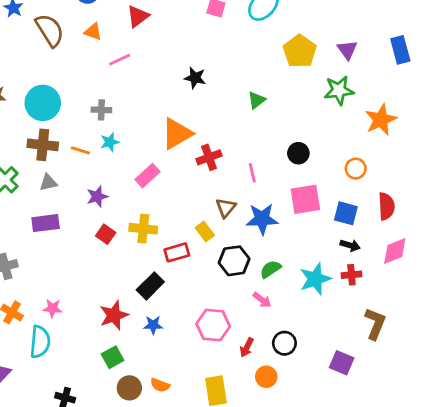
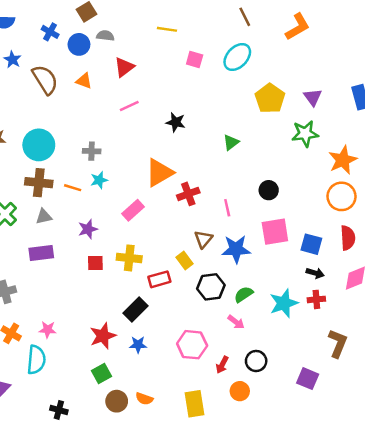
pink line: (120, 60) -> (129, 106), moved
orange circle: (356, 169) -> (342, 196), moved, size x1.5
red square: (106, 234) -> (95, 263), turned -36

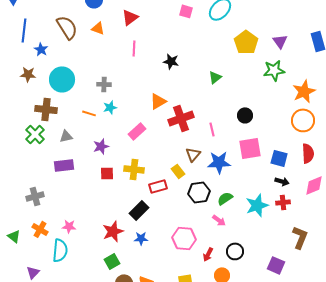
blue star: (12, 60) -> (41, 49), moved
pink line: (129, 106) -> (134, 48), turned -63
orange triangle: (159, 173) -> (158, 101), size x0.7
brown cross: (39, 183) -> (46, 109), moved
red cross: (188, 194) -> (181, 118), size x1.4

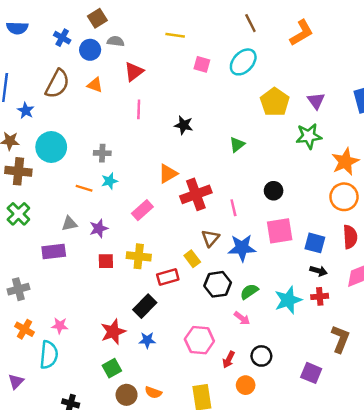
brown semicircle: (67, 27) -> (57, 84), turned 60
brown cross: (46, 109) -> (18, 171), moved
gray triangle: (66, 136) -> (69, 224), moved

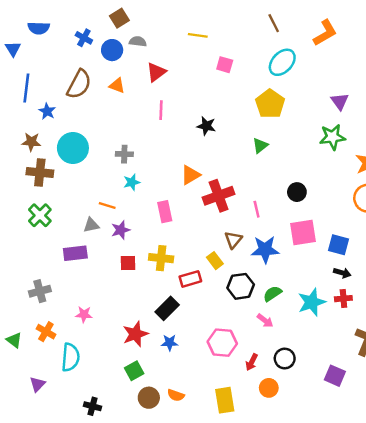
cyan ellipse: (243, 62) -> (282, 62), moved
yellow pentagon: (275, 102) -> (270, 104), moved
orange line: (84, 188) -> (107, 206), moved
pink rectangle: (142, 210) -> (165, 212), turned -60
pink star: (60, 326) -> (84, 314), moved

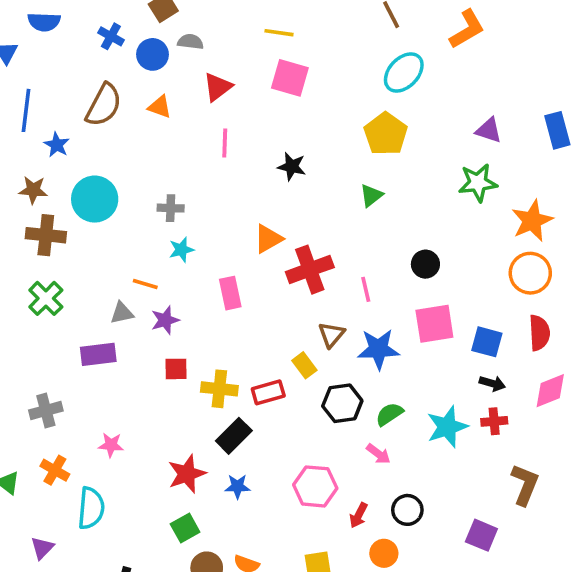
pink square: (225, 65) -> (290, 78), moved, size x1.5
purple triangle: (340, 101) -> (489, 130), turned -36
yellow cross: (161, 258) -> (219, 389), moved

